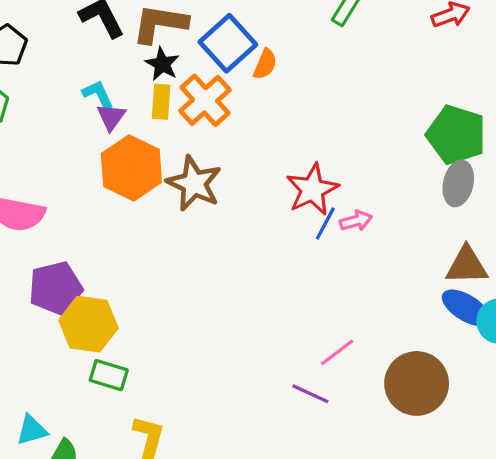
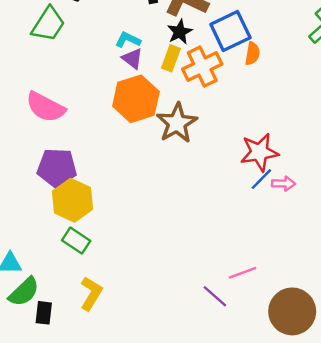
orange semicircle: (265, 64) -> (252, 54), turned -30
cyan L-shape: (98, 94) -> (128, 40), turned -55
purple triangle: (111, 117) -> (132, 58), turned -45

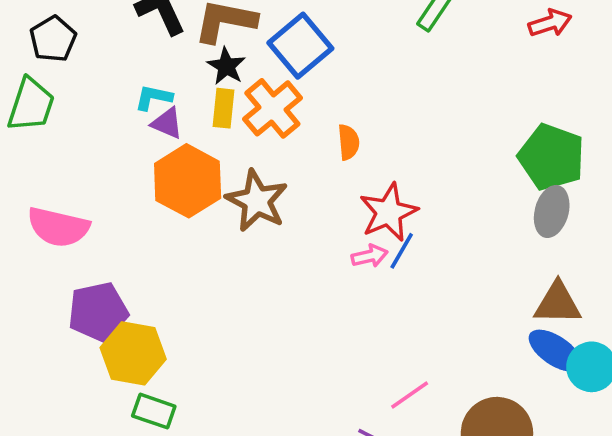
orange semicircle: (252, 54) -> (349, 142), moved
pink arrow: (284, 184) -> (370, 256), moved

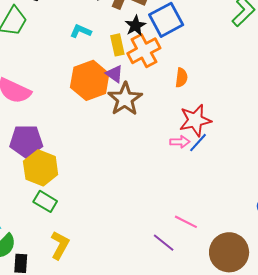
black star: (226, 66) -> (135, 26), moved
yellow rectangle: (223, 108) -> (117, 45), turned -30
purple triangle: (167, 123) -> (114, 74), moved
pink line: (410, 395) -> (186, 222), turned 50

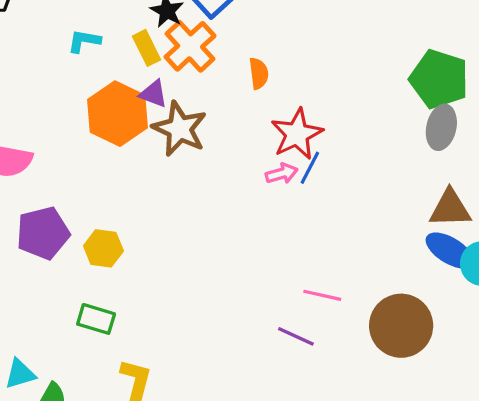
yellow hexagon: (41, 168) -> (103, 248), moved, size x0.7

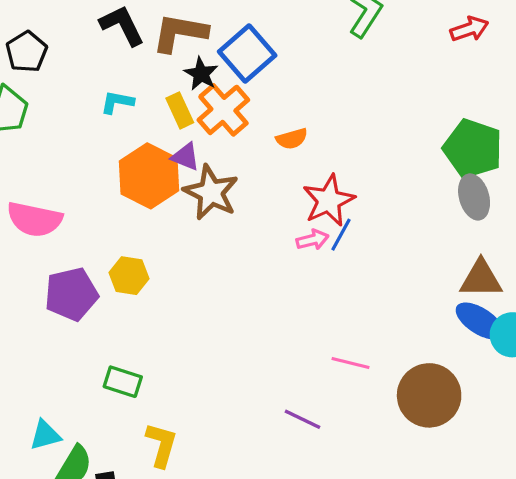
orange semicircle: (259, 73) -> (292, 139), turned 80
gray ellipse: (441, 127) -> (474, 197), turned -30
yellow hexagon: (103, 248) -> (129, 276), moved
purple line: (296, 336) -> (302, 419), moved

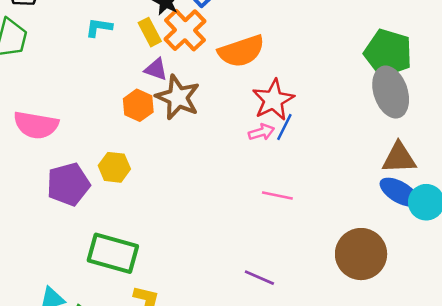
orange semicircle: (292, 139) -> (241, 51), size x1.8
orange hexagon: (149, 176) -> (138, 105), moved, size x0.6
gray ellipse: (474, 197) -> (391, 92), size x1.4
pink line: (351, 363) -> (277, 195), moved
green rectangle: (123, 382) -> (113, 253), size x1.6

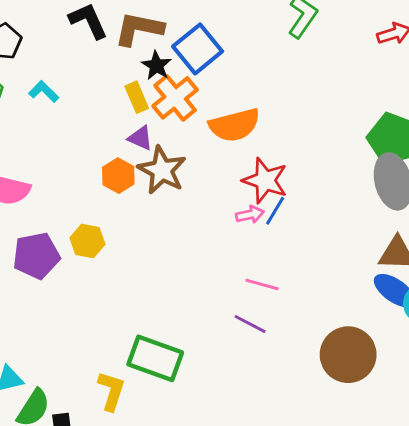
cyan L-shape: (99, 27) -> (44, 92), moved, turned 32
red star: (273, 100) -> (265, 180), turned -30
green rectangle: (113, 253) -> (155, 358), moved
purple line: (259, 278) -> (250, 324), moved

